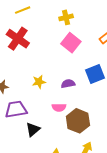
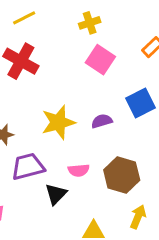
yellow star: (39, 82) -> (58, 122), size x1.6
pink semicircle: (59, 107) -> (79, 170), moved

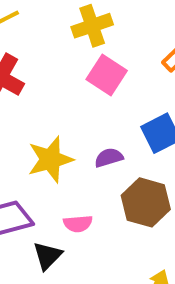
yellow cross: (90, 23) -> (92, 26), size x1.4
brown hexagon: (122, 175) -> (146, 202), moved

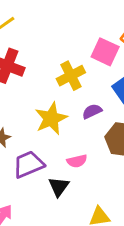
yellow cross: (92, 26) -> (71, 76), moved
pink square: (107, 75) -> (105, 52), moved

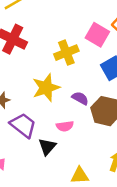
purple semicircle: (92, 111) -> (80, 98), moved, turned 49
purple trapezoid: (29, 164) -> (23, 125), turned 56

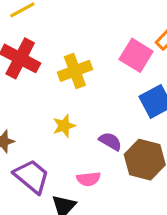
yellow cross: (66, 53) -> (75, 71), moved
yellow star: (46, 88) -> (64, 126), size x0.6

